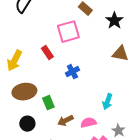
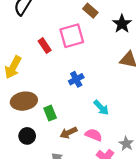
red rectangle: (47, 53) -> (45, 46), moved
cyan arrow: (107, 102) -> (101, 108), moved, turned -63
pink semicircle: (88, 123) -> (94, 135), turned 35

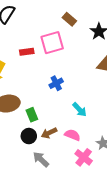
red rectangle: (45, 46) -> (27, 52), turned -64
black circle: (27, 136) -> (29, 136), moved

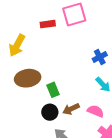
blue cross: (56, 83) -> (100, 57), moved

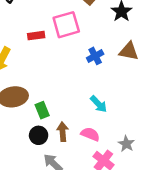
blue cross: (100, 57) -> (95, 56), moved
brown arrow: (71, 109) -> (63, 132), turned 112

